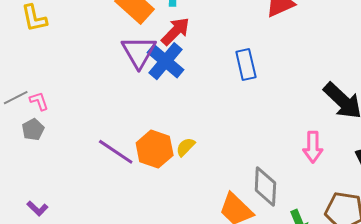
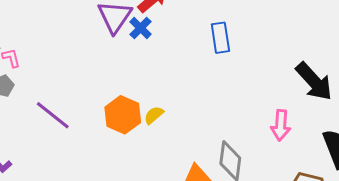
blue cross: (165, 61) -> (140, 28), size x0.6
purple line: (116, 152) -> (53, 115), moved

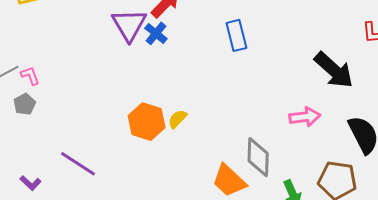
purple line: (53, 115) -> (78, 164), moved
pink arrow: (281, 125) -> (305, 117), turned -96

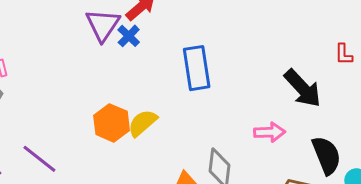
blue rectangle: (236, 35) -> (197, 68), moved, size x1.4
yellow semicircle: (177, 119) -> (143, 123), size x1.5

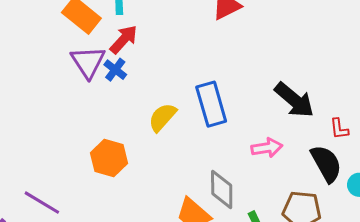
red L-shape: (344, 54) -> (339, 129), moved
blue rectangle: (197, 68) -> (211, 104), moved
yellow semicircle: (143, 123) -> (162, 117), moved

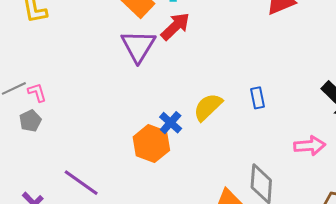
blue cross: (115, 70) -> (171, 123), moved
blue rectangle: (211, 104) -> (258, 98), size x0.5

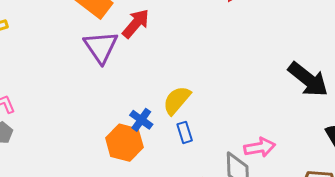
blue rectangle: (258, 98) -> (185, 132), moved
pink arrow: (310, 146) -> (260, 147), moved

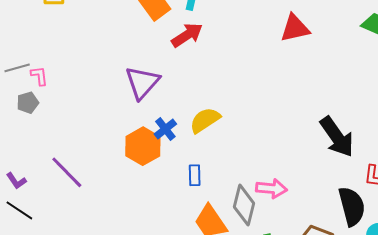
purple triangle: (101, 47) -> (142, 83), moved
blue rectangle: (185, 132) -> (195, 175), moved

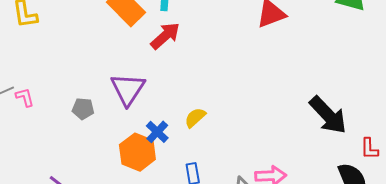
gray pentagon: (28, 103) -> (83, 109), moved, turned 30
yellow semicircle: (205, 120) -> (195, 118), size x0.7

